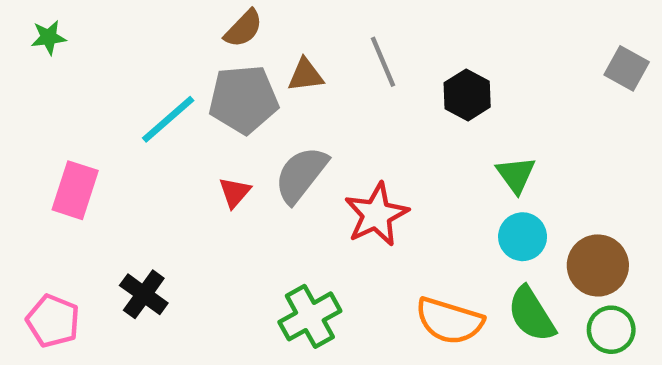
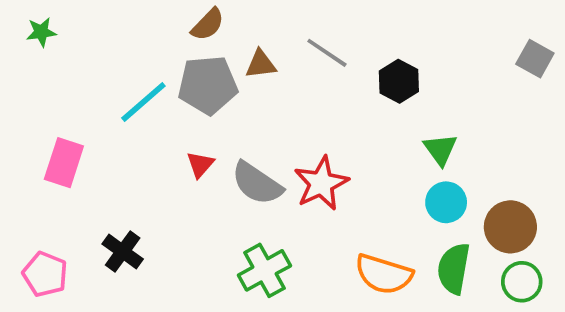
gray line: (383, 62) -> (327, 53), turned -33
gray semicircle: (301, 175) -> (257, 183), moved, turned -94
green semicircle: (531, 314) -> (454, 268), turned 42

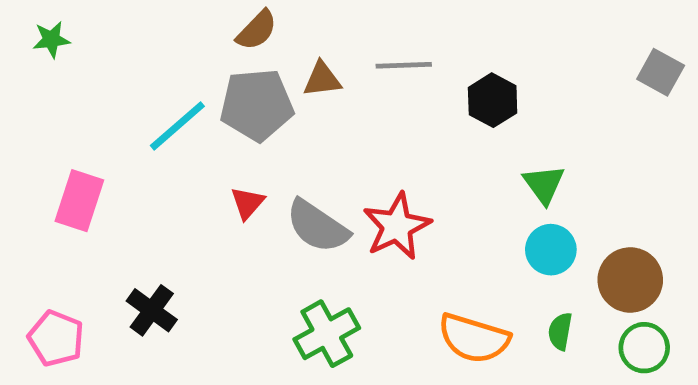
gray line: (327, 53) -> (404, 65), turned -36
green semicircle: (454, 268) -> (560, 331), size x0.6

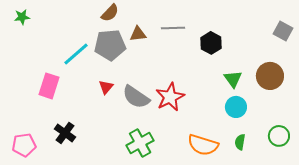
pink rectangle: (79, 201) -> (49, 86), moved
brown circle: (630, 280) -> (270, 76), moved
pink pentagon: (56, 338) -> (24, 145), turned -30
green circle: (644, 348) -> (279, 136), moved

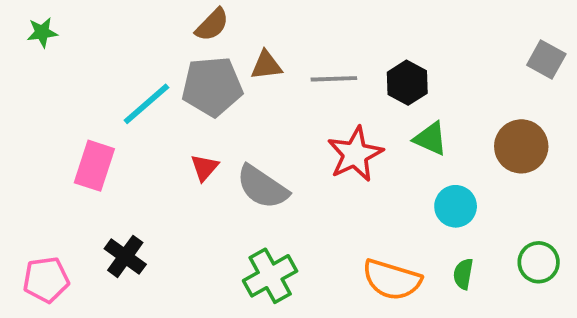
gray line: (173, 28) -> (334, 79), moved
green triangle: (233, 79) -> (430, 139), moved, turned -30
red star: (170, 97) -> (355, 154), moved

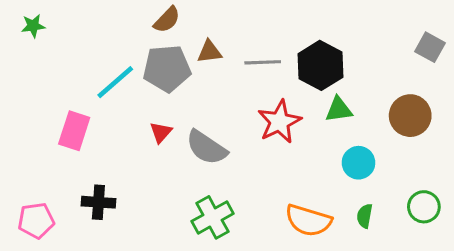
black hexagon: (407, 83) -> (320, 65), size x1.4
green triangle: (430, 139) -> (339, 109), turned -32
black cross: (125, 256) -> (98, 202), turned -32

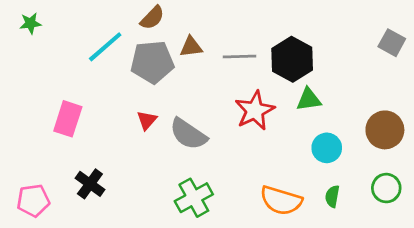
cyan line: (115, 82) -> (105, 47), moved
brown circle: (410, 116) -> (385, 130), moved
black cross: (98, 202) -> (90, 184), turned 32

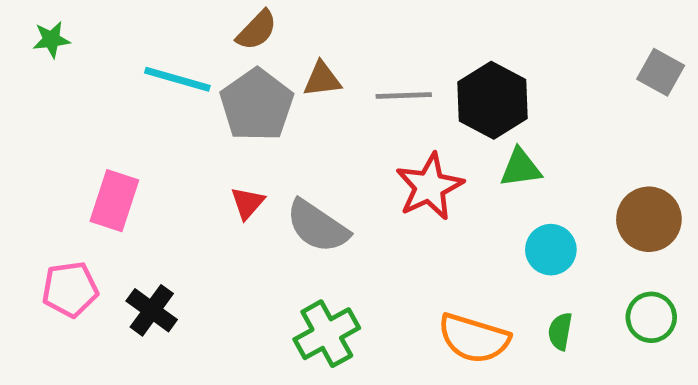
cyan line: (105, 47) -> (177, 79), turned 57
gray pentagon: (152, 62) -> (257, 105), turned -30
pink pentagon: (33, 200) -> (70, 289), moved

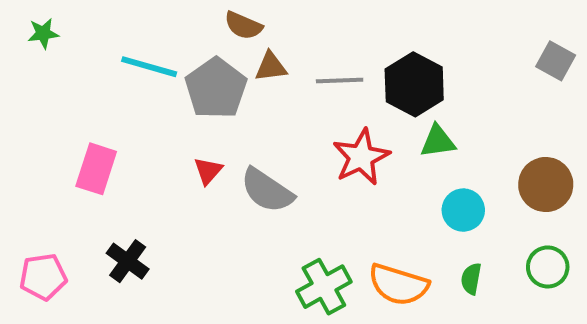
brown semicircle: (257, 30) -> (243, 25), moved, turned 69
pink pentagon: (70, 289) -> (43, 277), moved
green cross: (327, 334) -> (324, 287), moved

